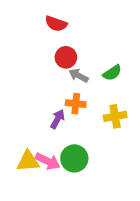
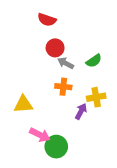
purple arrow: (57, 119) -> (81, 111), moved
green circle: (74, 158) -> (56, 147), moved
yellow triangle: (28, 161) -> (23, 104), moved

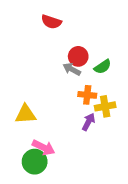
red circle: (55, 48) -> (78, 56), moved
orange cross: (63, 87) -> (87, 95), moved
green circle: (56, 147) -> (35, 162), moved

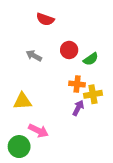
gray arrow: (72, 69) -> (34, 56), moved
green circle: (35, 162) -> (19, 147), moved

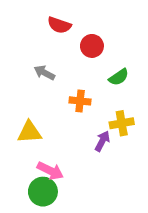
red circle: (69, 50) -> (92, 46), moved
orange cross: (77, 84) -> (80, 101), moved
green circle: (19, 147) -> (43, 192), moved

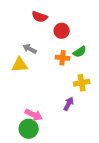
orange cross: (80, 101) -> (63, 58), moved
yellow triangle: (30, 132) -> (20, 65), moved
purple arrow: (102, 141) -> (69, 104), moved

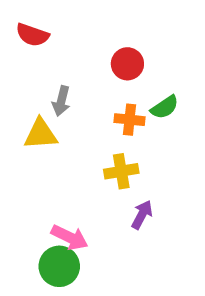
red semicircle: (40, 17) -> (32, 35), moved
gray arrow: (30, 49) -> (61, 101), turned -104
yellow cross: (82, 83) -> (121, 171), moved

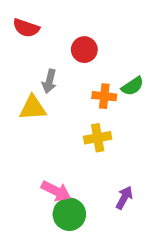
red circle: (127, 64) -> (84, 50), moved
purple arrow: (142, 215) -> (124, 198), moved
green circle: (59, 266) -> (69, 214), moved

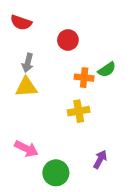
gray arrow: (49, 81) -> (28, 63), moved
pink arrow: (56, 191) -> (26, 149), moved

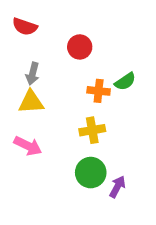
pink arrow: (26, 149) -> (28, 146), moved
green circle: (56, 173) -> (91, 173), moved

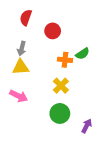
red semicircle: (25, 27) -> (26, 18), moved, turned 91
yellow cross: (92, 130) -> (61, 86), turned -35
purple arrow: (117, 187) -> (87, 126), moved

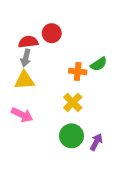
red semicircle: (26, 18) -> (28, 42), moved, turned 63
red circle: (53, 31) -> (52, 33), moved
purple arrow: (87, 126) -> (96, 142), moved

